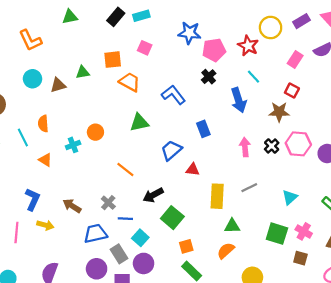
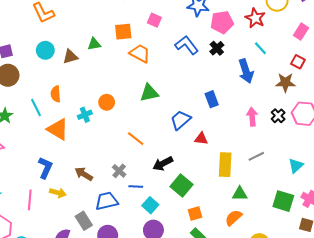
blue L-shape: (173, 95) -> (187, 45), moved
orange triangle: (45, 160) -> (58, 129), size x1.6
gray rectangle: (119, 254) -> (84, 221), moved

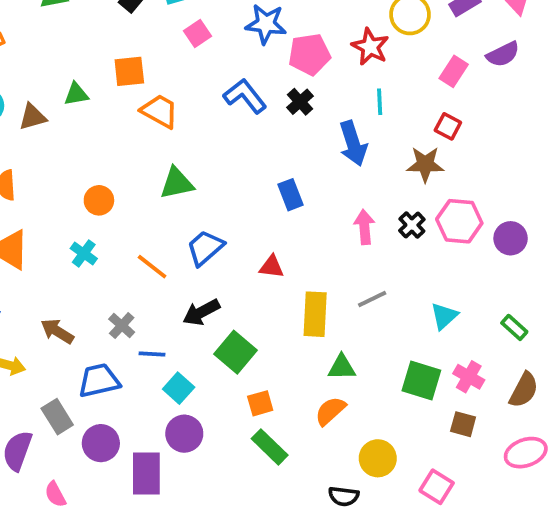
pink square: (154, 20) -> (198, 33), moved, turned 32
cyan line: (260, 48) -> (380, 102), turned 40
cyan cross: (85, 115) -> (84, 253), moved, turned -32
blue trapezoid: (180, 120) -> (205, 248), moved

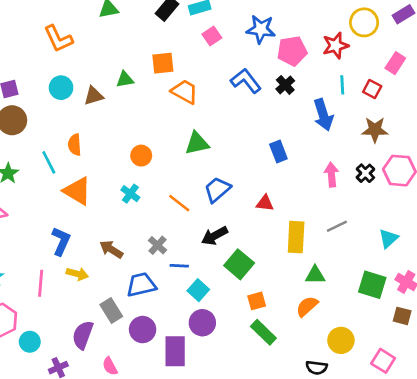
red star: (370, 47) -> (336, 46), turned 30
red square: (448, 126) -> (372, 89), moved

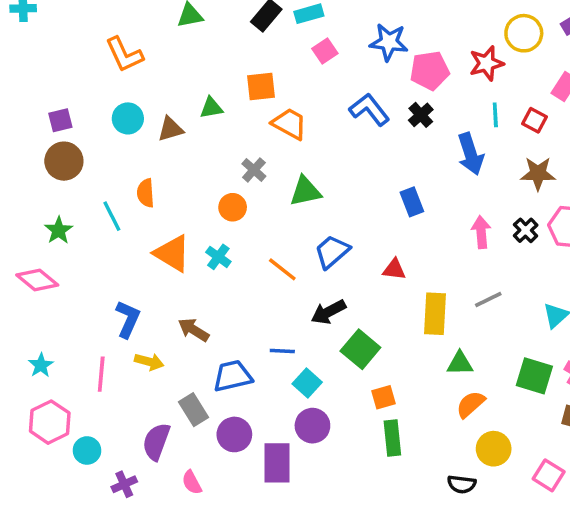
orange triangle: (77, 191) -> (172, 253), moved
gray cross: (158, 245) -> (254, 170), moved
orange semicircle: (307, 306) -> (471, 404), moved
green rectangle: (263, 332) -> (392, 438), turned 40

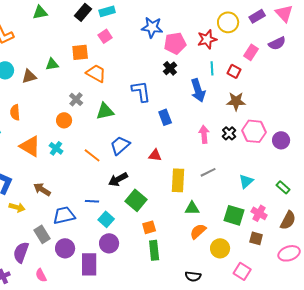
pink square: (325, 51) -> (105, 36), moved
blue L-shape: (369, 110) -> (141, 91), moved, turned 30
yellow circle: (494, 449) -> (220, 248), moved

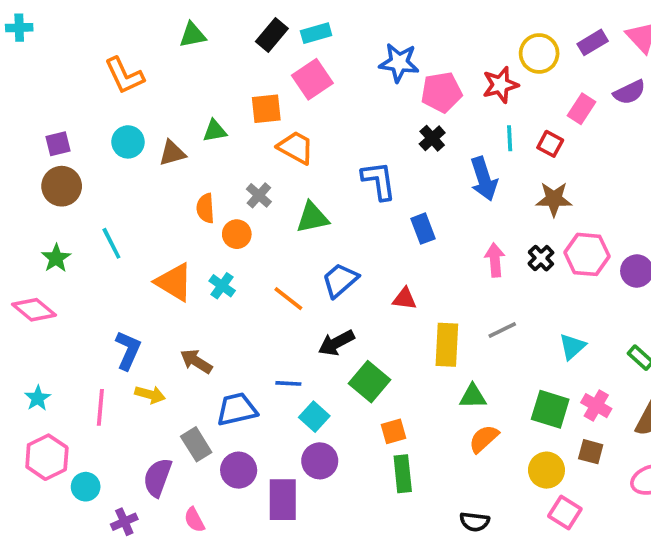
pink square: (105, 36) -> (312, 79), size x1.5
orange semicircle: (15, 112) -> (205, 208), moved
yellow circle: (220, 248) -> (546, 470), moved

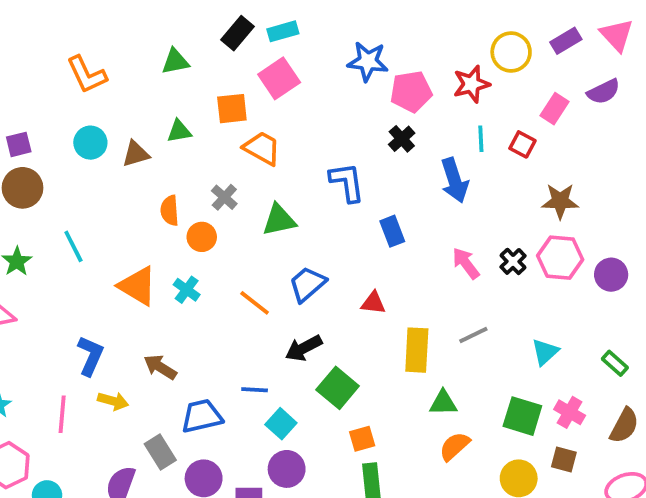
green triangle: (193, 35) -> (175, 61), moved
brown star: (554, 199) -> (560, 201), moved
pink arrow: (495, 260) -> (466, 263), turned -32

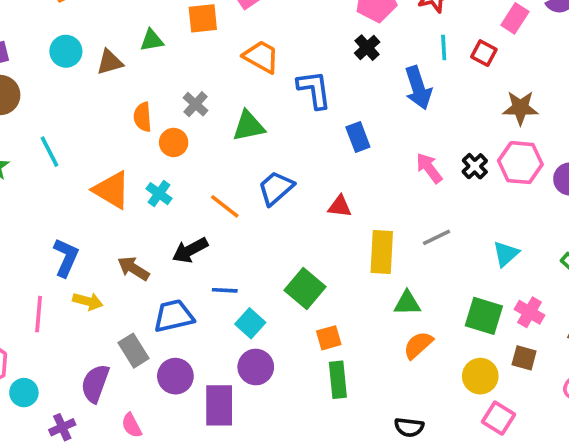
orange trapezoid: (262, 148) -> (261, 57), moved
black arrow: (304, 348) -> (190, 250), moved

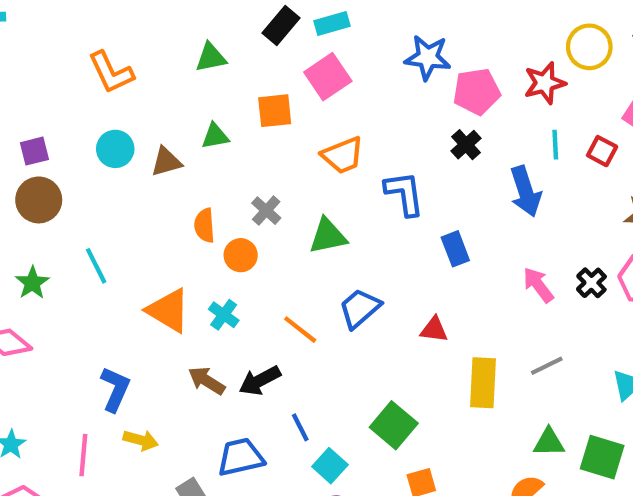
orange trapezoid: (261, 57) -> (343, 155), turned 129
brown arrow: (133, 268) -> (207, 381), moved
blue line: (225, 290) -> (300, 427), turned 60
green triangle: (407, 303) -> (549, 442), moved

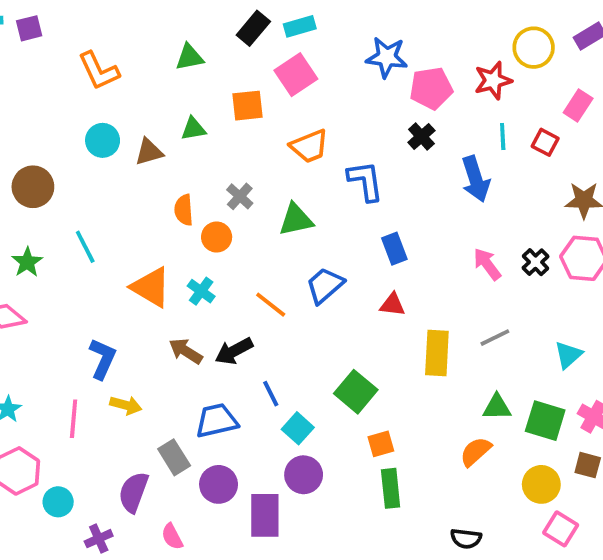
purple square: (34, 151) -> (29, 28), moved
blue rectangle: (455, 249) -> (394, 249), moved

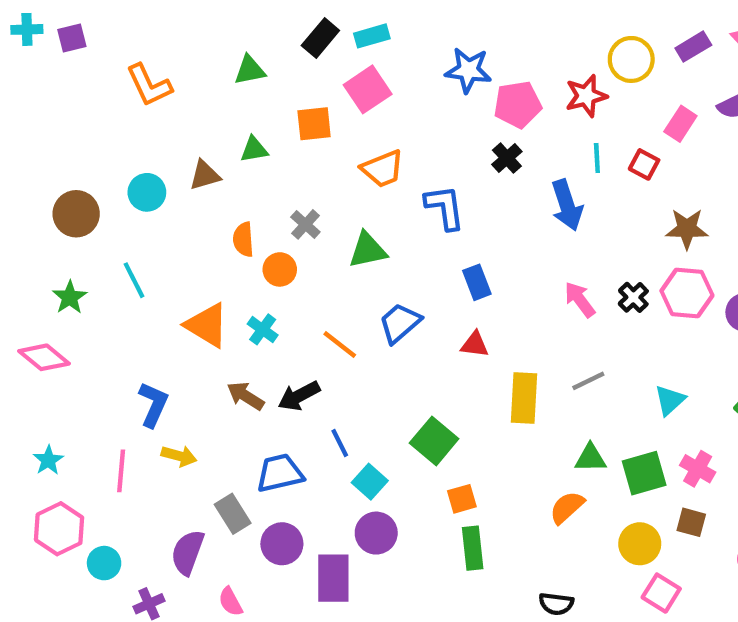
cyan circle: (103, 140) -> (147, 192), moved
green square: (545, 421) -> (644, 473), turned -33

